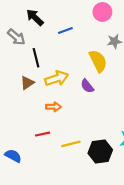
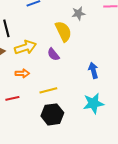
yellow line: (71, 144) -> (48, 90), moved
black hexagon: (100, 151) -> (52, 114), moved

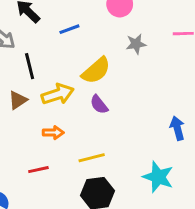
yellow semicircle: (63, 31) -> (96, 71), moved, turned 75
blue arrow: (93, 70) -> (177, 128), moved
cyan star: (93, 103) -> (158, 177), turned 30

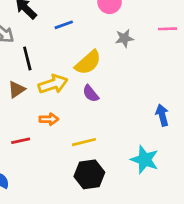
red line: (38, 170) -> (21, 141), moved

